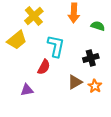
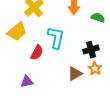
red semicircle: (44, 67) -> (37, 53), moved
orange star: (95, 86) -> (95, 69), moved

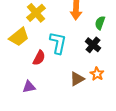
green semicircle: (98, 18) -> (100, 23), turned -88
black cross: (91, 50) -> (93, 45), moved, turned -35

